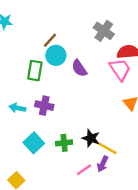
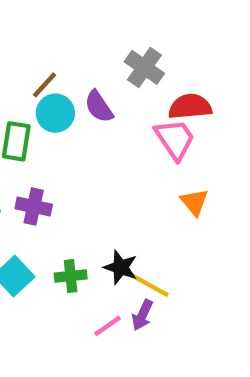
purple semicircle: (79, 68) -> (99, 107), moved

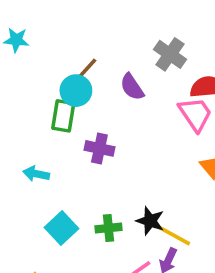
cyan circle: (55, 113) -> (76, 91), moved
purple cross: (34, 207) -> (99, 148), moved

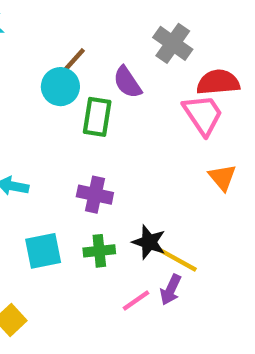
green rectangle: (63, 116) -> (97, 117), moved
purple cross: (99, 148) -> (95, 195), moved
cyan square: (61, 228) -> (43, 251), turned 32

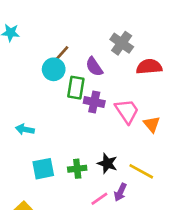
pink trapezoid: (203, 115) -> (127, 111), moved
purple cross: (95, 195) -> (94, 102), moved
yellow line: (177, 259) -> (141, 171), moved

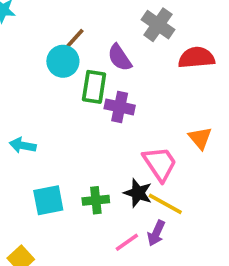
pink trapezoid: (127, 111) -> (160, 164), moved
yellow line: (141, 171) -> (165, 204), moved

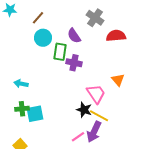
brown line: (74, 39) -> (38, 18), moved
green cross: (96, 200) -> (22, 109), moved
purple arrow: (156, 233) -> (94, 132), size x1.5

